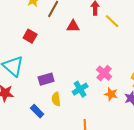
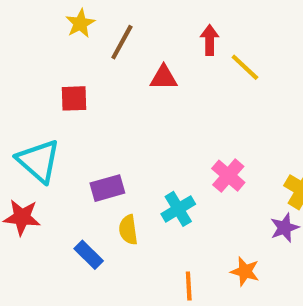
red square: (30, 36) -> (74, 98), turned -32
orange star: (111, 94) -> (245, 271), moved

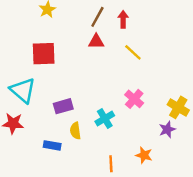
brown line: (122, 42) -> (97, 17), moved
yellow line: (245, 67) -> (133, 52), moved
red square: (74, 98) -> (44, 54), size x1.5
blue rectangle: (89, 255) -> (52, 145), turned -35

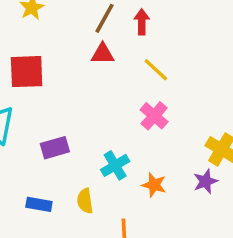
pink cross: (134, 99) -> (154, 116), moved
yellow semicircle: (75, 131) -> (85, 201), moved
orange star: (144, 155) -> (154, 185), moved

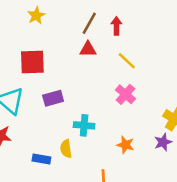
purple rectangle: (55, 148) -> (53, 98), moved
cyan cross: (115, 165) -> (84, 125), moved, turned 36
yellow semicircle: (85, 201) -> (66, 149), moved

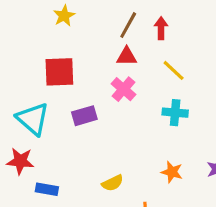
pink cross: (125, 94) -> (124, 89), moved
cyan cross: (84, 125) -> (175, 113), moved
yellow semicircle: (66, 149) -> (113, 183), moved, turned -108
blue rectangle: (41, 159) -> (47, 189), moved

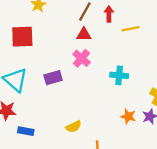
yellow line: (174, 70) -> (130, 29), moved, turned -54
red square: (59, 72) -> (22, 37), moved
orange star: (172, 172) -> (128, 116), moved

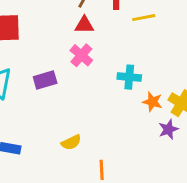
orange star: (128, 116) -> (152, 102), moved

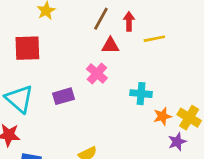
red triangle: (84, 25) -> (110, 45), moved
orange star: (152, 102) -> (162, 116), turned -30

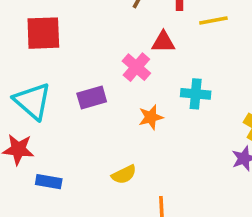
red triangle: (110, 45) -> (163, 42), moved
orange star: (162, 116) -> (151, 117), moved

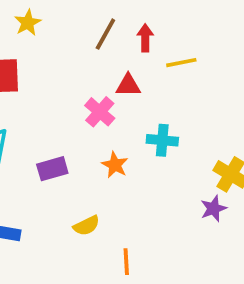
purple rectangle: (92, 98) -> (52, 169), moved
orange star: (151, 117) -> (115, 165), turned -30

